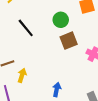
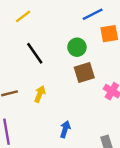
yellow arrow: (22, 75) -> (40, 94), moved

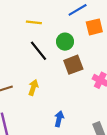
yellow line: (23, 16) -> (34, 22), moved, turned 48
black line: (35, 53) -> (38, 51), moved

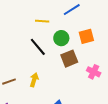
yellow line: (34, 22) -> (42, 21), moved
orange square: (94, 27) -> (86, 36), moved

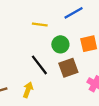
black line: (38, 47) -> (39, 65), moved

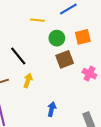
black line: (39, 65) -> (18, 56), moved

